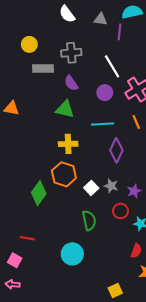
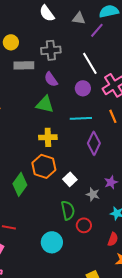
purple line: (119, 32) -> (97, 30), turned 35
gray star: (111, 186) -> (93, 194), moved
red circle: (120, 211) -> (84, 225), moved

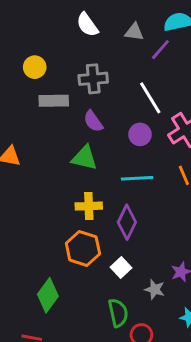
purple diamond: (94, 143) -> (127, 222), moved
green diamond: (20, 184) -> (48, 295), moved

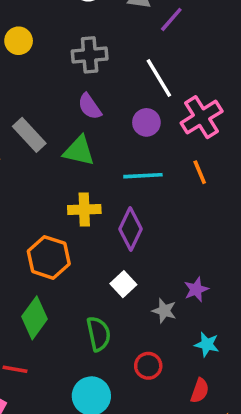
gray rectangle: (54, 101) -> (29, 135), moved, turned 48
orange hexagon: (83, 248) -> (49, 257), moved
green semicircle: (118, 313) -> (98, 334), moved

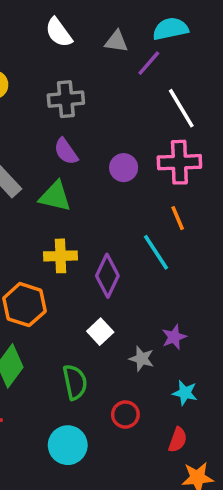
white line: (159, 78) -> (181, 108), moved
pink cross: (202, 117) -> (179, 162), turned 30
cyan line: (143, 176) -> (156, 252), moved, turned 60

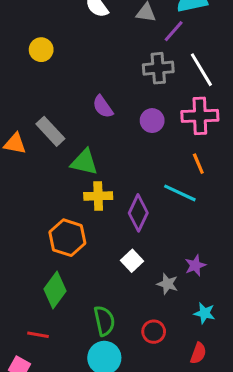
gray cross: (66, 99) -> (158, 68), moved
green triangle: (55, 196) -> (84, 162), moved
cyan line: (156, 252) -> (180, 193), turned -32
green semicircle: (75, 382) -> (104, 321), moved

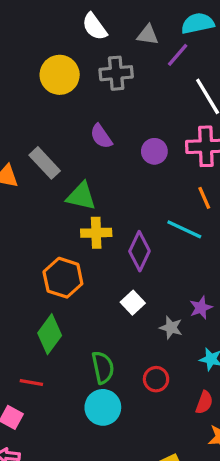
yellow circle: (41, 50) -> (60, 75), moved, size x1.5
gray cross: (158, 68) -> (116, 73), moved

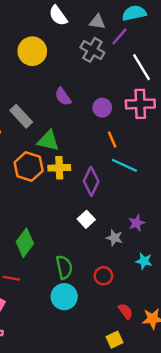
gray cross: (116, 73) -> (92, 50), moved, turned 35
orange line: (204, 198) -> (112, 140), moved
orange hexagon: (63, 278) -> (29, 167), moved
red semicircle: (204, 402) -> (126, 311), moved, turned -56

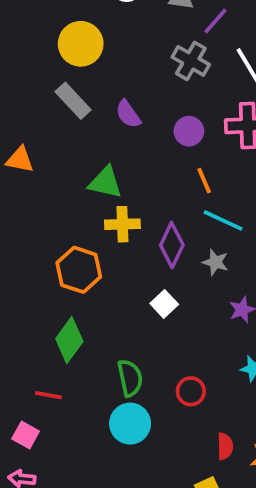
gray cross: (92, 50) -> (191, 61), moved
gray rectangle: (21, 116) -> (73, 101), moved
orange hexagon: (29, 167) -> (79, 270), moved
gray star: (114, 238) -> (215, 262), moved
red semicircle: (126, 311) -> (225, 446), turned 35

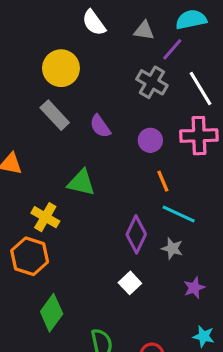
yellow cross: (122, 224) -> (45, 217), moved, turned 32
orange hexagon: (79, 270) -> (30, 256), moved

